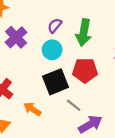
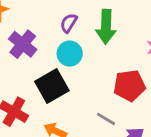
red pentagon: (85, 70) -> (129, 86), moved
black square: (56, 82) -> (52, 86), moved

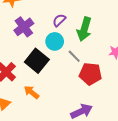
black square: (52, 86) -> (37, 61), turned -35
gray line: (106, 119) -> (74, 56), moved

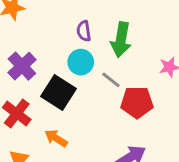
purple semicircle: (59, 20) -> (84, 31), turned -48
purple cross: (24, 27) -> (22, 66), moved

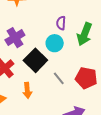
gray line: (111, 80) -> (59, 78), moved
orange arrow: (56, 138) -> (27, 90), turned -140

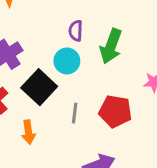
gray line: (59, 78) -> (75, 113), turned 48

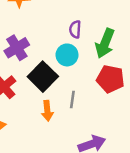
red pentagon: (115, 111) -> (110, 79), moved
orange arrow: (28, 132) -> (47, 111), moved

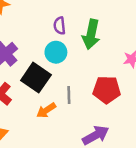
red pentagon: (110, 79) -> (107, 90), moved
orange arrow: (47, 111) -> (46, 110), turned 72

